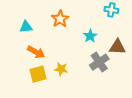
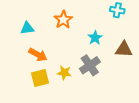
gray cross: (99, 62) -> (90, 65), moved

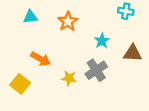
cyan triangle: (27, 28) -> (30, 17), moved
yellow square: (40, 78) -> (20, 84), moved, turned -36

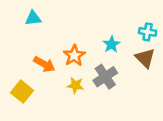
cyan cross: (126, 11) -> (148, 32), moved
orange star: (68, 21) -> (74, 56), moved
brown triangle: (133, 53) -> (145, 58), turned 42

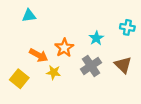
brown triangle: (145, 58) -> (123, 65), moved
yellow star: (75, 85) -> (54, 72), moved

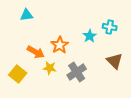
cyan cross: (127, 27) -> (110, 27), moved
gray cross: (91, 66) -> (77, 72), moved

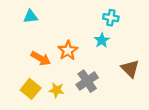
cyan cross: (110, 27) -> (111, 18), moved
yellow star: (50, 68) -> (57, 90), moved
yellow square: (18, 74) -> (31, 89), moved

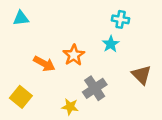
cyan triangle: (31, 17) -> (21, 18), moved
yellow square: (31, 89) -> (21, 97), moved
yellow star: (57, 90) -> (70, 107), moved

